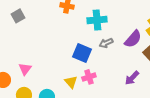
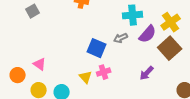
cyan cross: (97, 20) -> (133, 15), moved
pink triangle: (25, 69) -> (40, 64), turned -32

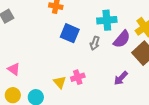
gray arrow: (121, 38) -> (95, 43), turned -48
blue square: (97, 48) -> (70, 33), moved

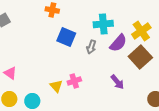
purple arrow: (121, 78) -> (117, 82), turned -84

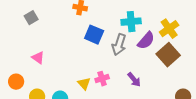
gray arrow: (91, 47) -> (119, 45), size x1.5
pink triangle: (10, 73) -> (38, 58), moved
purple arrow: (117, 82) -> (134, 80), moved

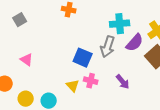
blue square: (94, 35) -> (83, 58), moved
pink cross: (102, 79) -> (91, 81), turned 32

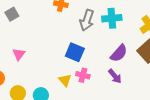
purple semicircle: (135, 43) -> (119, 53), moved
gray arrow: (108, 47) -> (87, 20), moved
pink triangle: (27, 60) -> (19, 54), turned 32

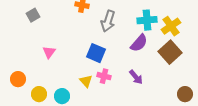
cyan cross: (112, 18) -> (147, 20), moved
purple semicircle: (119, 53) -> (139, 43), moved
pink triangle: (19, 54) -> (49, 52), moved

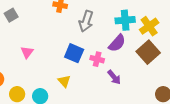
pink cross: (104, 76) -> (97, 59), moved

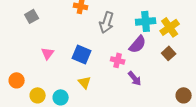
brown square: (148, 52) -> (169, 53), size x0.6
blue square: (74, 53) -> (82, 54), moved

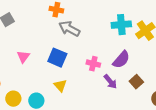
gray arrow: (107, 22) -> (69, 29), moved, turned 100
purple semicircle: (138, 44) -> (121, 60), moved
brown square: (169, 53) -> (136, 82), moved

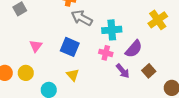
cyan cross: (121, 25) -> (112, 30), moved
yellow circle: (13, 99) -> (26, 73), moved

